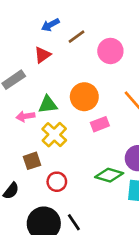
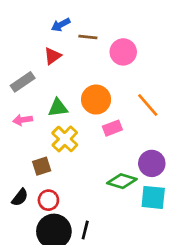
brown line: (76, 37) -> (88, 37), turned 42
pink arrow: (25, 116) -> (23, 120), moved
red circle: (57, 182) -> (48, 200), moved
black line: (74, 222) -> (85, 230), turned 48

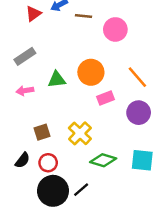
red triangle: (53, 56) -> (33, 14), moved
yellow cross: (65, 139) -> (80, 133), moved
purple circle: (152, 163) -> (139, 113), moved
green diamond: (122, 181) -> (103, 160), moved
black line: (85, 230) -> (81, 190), turned 35

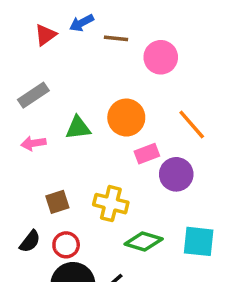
purple circle: (139, 113) -> (176, 174), moved
yellow cross: (80, 133) -> (111, 204), turned -30

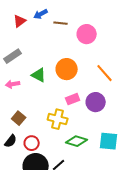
green triangle: (78, 128) -> (39, 75), turned 35
pink rectangle: (147, 154) -> (73, 99), moved
brown square: (57, 202) -> (19, 118), moved, turned -32

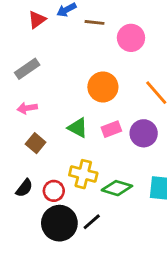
green triangle: (39, 75) -> (78, 128), moved
brown square: (19, 118) -> (36, 143), moved
yellow cross: (58, 119) -> (83, 174), moved

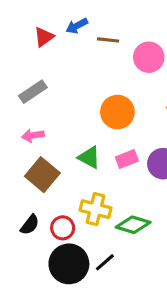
brown square: (36, 143) -> (42, 175), size x1.5

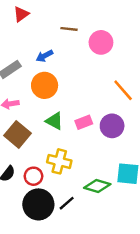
blue arrow: (77, 26) -> (45, 56), moved
red triangle: (44, 37) -> (21, 14), moved
orange circle: (117, 112) -> (45, 85), moved
green diamond: (133, 225) -> (97, 186), moved

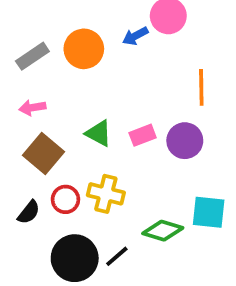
blue arrow: (45, 56) -> (135, 36), moved
orange circle: (45, 85) -> (84, 49), moved
orange line: (123, 90) -> (201, 87), turned 40
red circle: (33, 176) -> (65, 199), moved

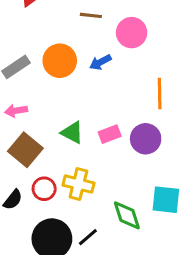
blue arrow: (135, 36) -> (100, 62), moved
green diamond: (163, 231) -> (127, 215), turned 56

